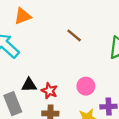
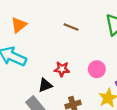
red star: (49, 91) -> (62, 69), moved

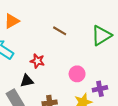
red star: (62, 69) -> (37, 61), moved

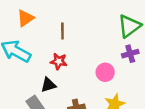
brown line: (60, 31) -> (62, 31), moved, turned 64
purple cross: (100, 89) -> (130, 54), moved

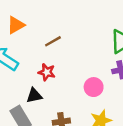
brown line: (62, 31) -> (53, 41), turned 56

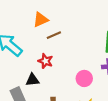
orange triangle: (16, 25) -> (41, 20), moved

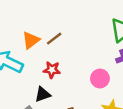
orange triangle: (41, 20) -> (31, 40), moved

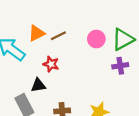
pink circle: (100, 79) -> (96, 39), moved

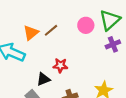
red star: (51, 64) -> (60, 65), moved

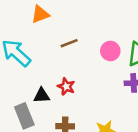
orange triangle: (31, 33) -> (40, 14), moved

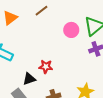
brown line: (69, 43) -> (42, 11), moved

